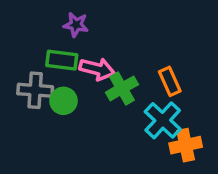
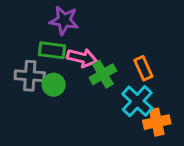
purple star: (76, 25) -> (64, 20), size x1.4

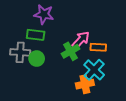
pink arrow: (82, 58) -> (81, 40), moved, turned -60
orange rectangle: (143, 68) -> (98, 47), turned -63
orange cross: (157, 122) -> (85, 84), moved

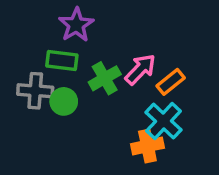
purple star: (44, 14) -> (76, 25), turned 30
orange rectangle: (98, 47) -> (171, 82), turned -42
green cross: (71, 51) -> (105, 78), moved

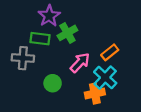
pink arrow: (140, 69) -> (80, 63), moved
green cross: (105, 78) -> (67, 33), moved
green circle: (64, 101) -> (53, 83), moved

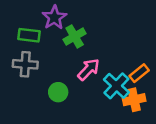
green rectangle: (40, 39) -> (29, 35), moved
orange rectangle: (110, 52) -> (139, 73), moved
orange cross: (95, 94) -> (134, 100), moved

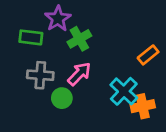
gray cross: (25, 64) -> (40, 75), moved
pink arrow: (89, 69) -> (79, 74), moved
orange rectangle: (139, 73) -> (148, 55), moved

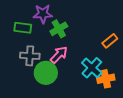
purple star: (58, 19) -> (43, 14), turned 30
green circle: (62, 98) -> (46, 73), size x1.5

